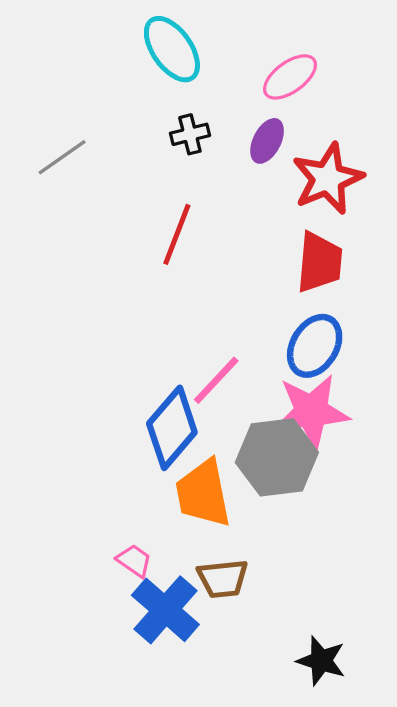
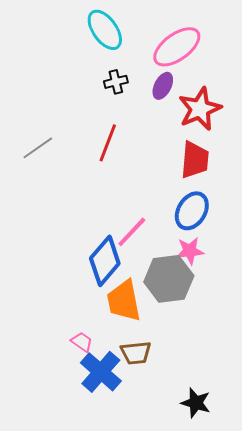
pink ellipse: (290, 77) -> (177, 47), size x1.4
gray line: (62, 157) -> (38, 148), moved
pink star: (311, 411) -> (190, 251), size x0.6

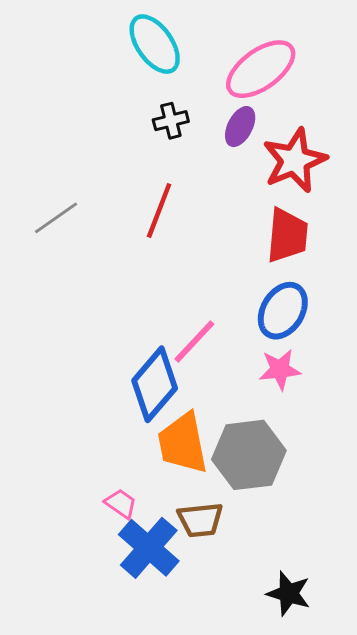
gray hexagon: (169, 279) -> (249, 455), moved

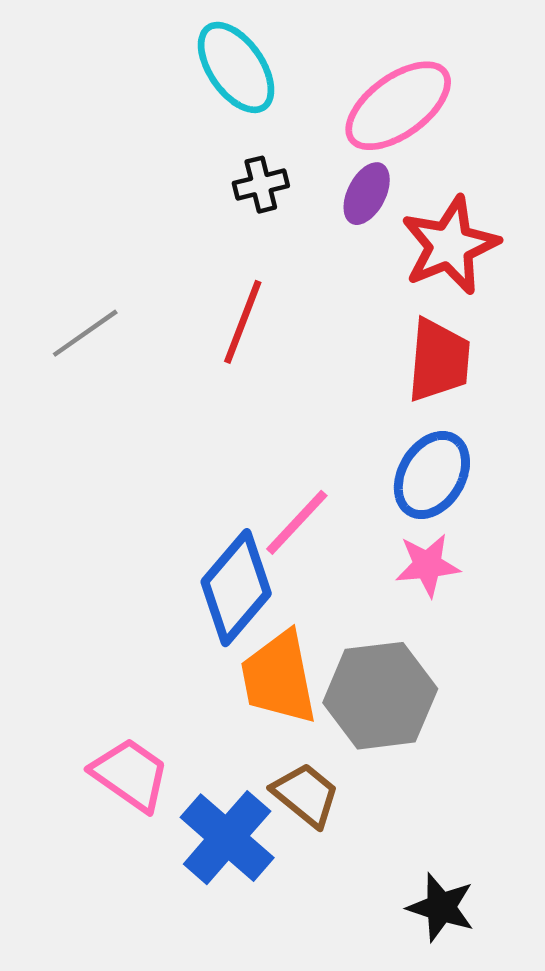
pink trapezoid: (121, 504) -> (130, 775), moved, size x1.6
brown trapezoid: (200, 520) -> (306, 795), turned -135

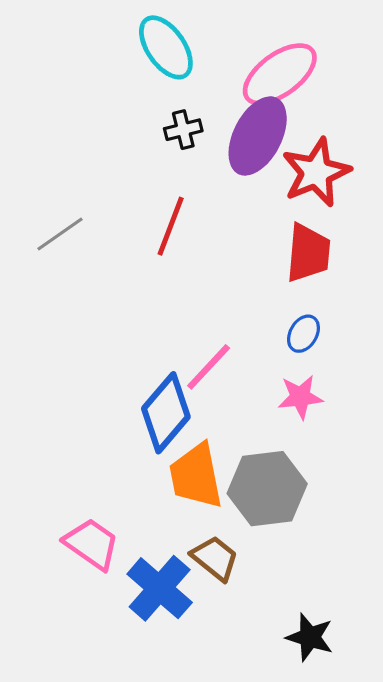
purple ellipse: (367, 194) -> (258, 136), size x1.8
blue ellipse: (432, 475) -> (303, 334), size x0.6

